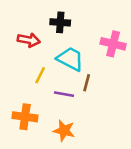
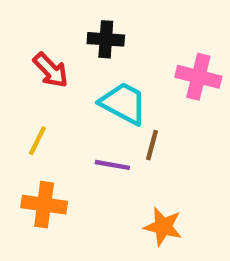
red arrow: (29, 40) -> (51, 70), turned 35
yellow line: (40, 75) -> (37, 141), moved
orange star: (64, 131) -> (163, 227), moved

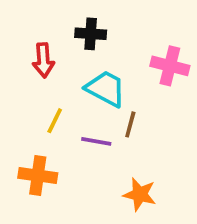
red arrow: (51, 70) -> (43, 60), turned 40
yellow line: (37, 141) -> (55, 121), moved

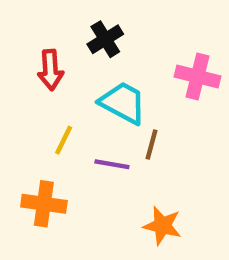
black cross: (91, 34) -> (105, 39), turned -36

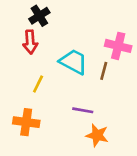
black cross: (105, 39) -> (39, 16), moved
brown line: (151, 145) -> (104, 71), moved
purple line: (112, 164) -> (83, 110), moved

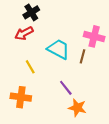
red arrow: (30, 42) -> (24, 33), turned 66
yellow line: (38, 84) -> (30, 67), turned -56
purple line: (83, 110) -> (66, 88), turned 42

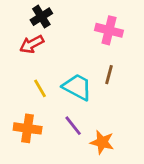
pink cross: (94, 36) -> (109, 30), moved
cyan trapezoid: (58, 49) -> (77, 87), moved
purple line: (66, 88) -> (73, 126), moved

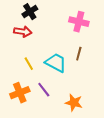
red arrow: (32, 44) -> (23, 32), turned -144
purple line: (73, 126) -> (44, 90), moved
orange cross: (28, 128) -> (20, 93), turned -30

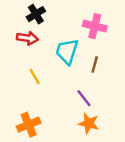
cyan trapezoid: (56, 63) -> (67, 51), moved, turned -100
purple line: (44, 90) -> (84, 98), moved
orange cross: (20, 93) -> (29, 125), moved

